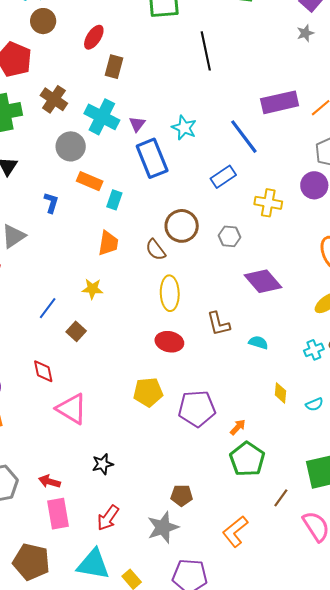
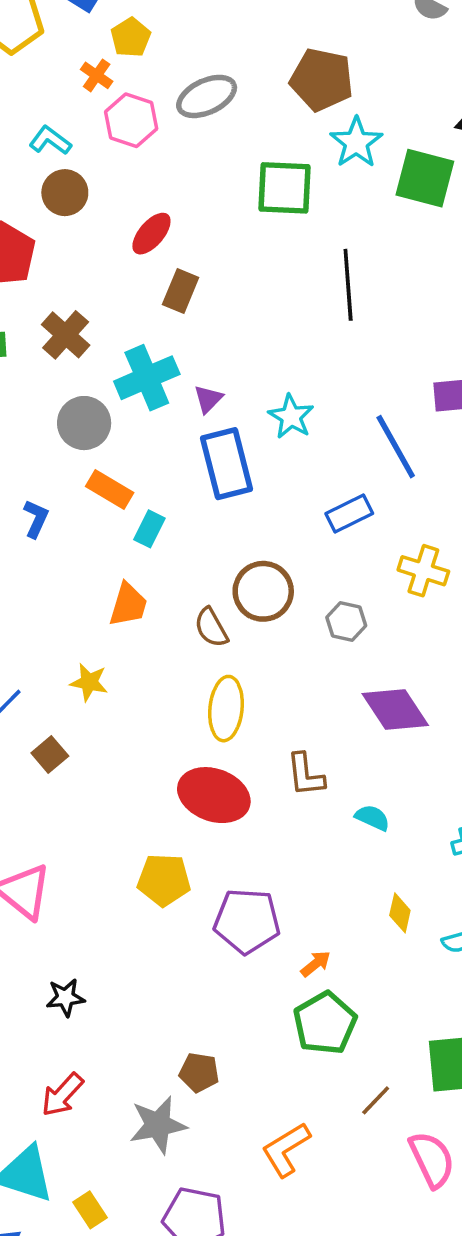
cyan cross: (102, 117) -> (147, 378), turned 32
red ellipse: (169, 342) -> (214, 795), size x1.4

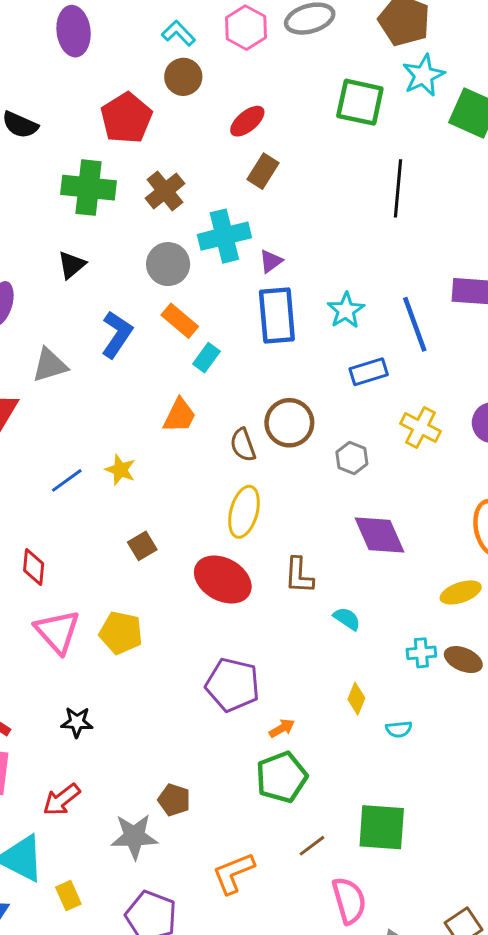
cyan star: (291, 417) -> (346, 310), moved
blue L-shape: (36, 519) -> (117, 334), size x1.5
yellow star: (89, 682) -> (120, 470), moved
brown square: (50, 754) -> (142, 546), moved
yellow pentagon: (164, 880) -> (121, 633), moved

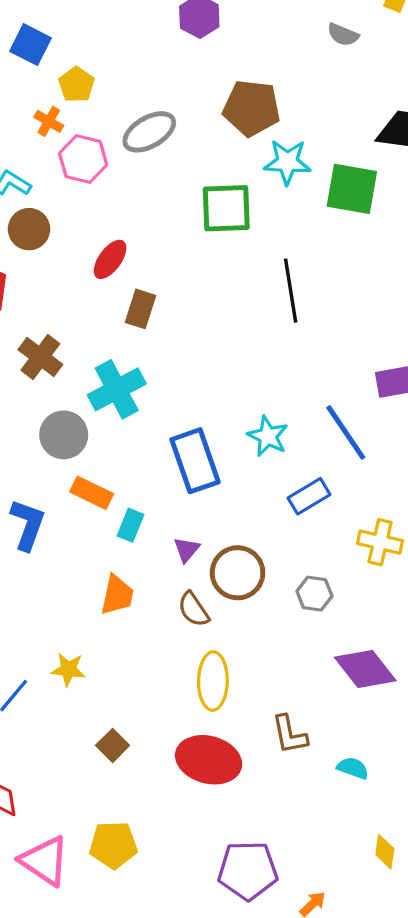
cyan star: (424, 75) -> (287, 162), turned -30
purple triangle: (271, 261) -> (187, 550), moved

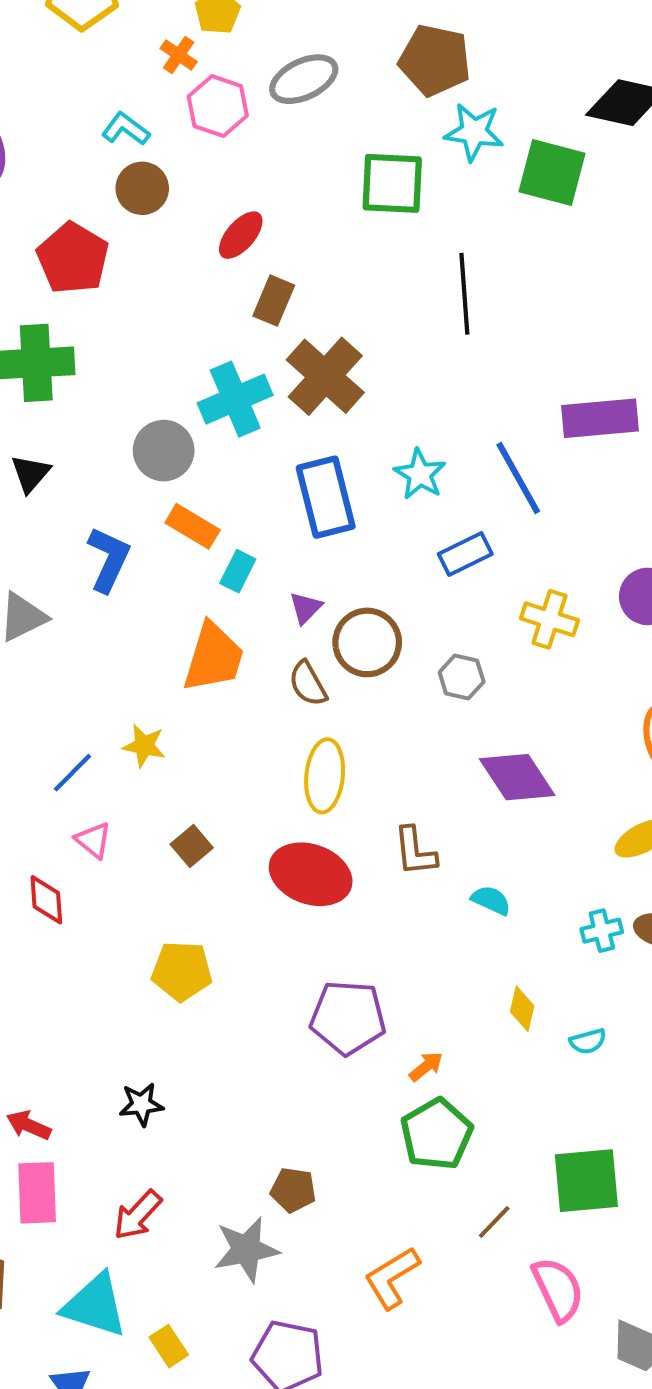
brown cross: (40, 357) -> (325, 376), moved, size x1.4
orange trapezoid: (117, 595) -> (214, 657), size x1.4
pink triangle: (45, 861) -> (93, 840), moved, size x0.6

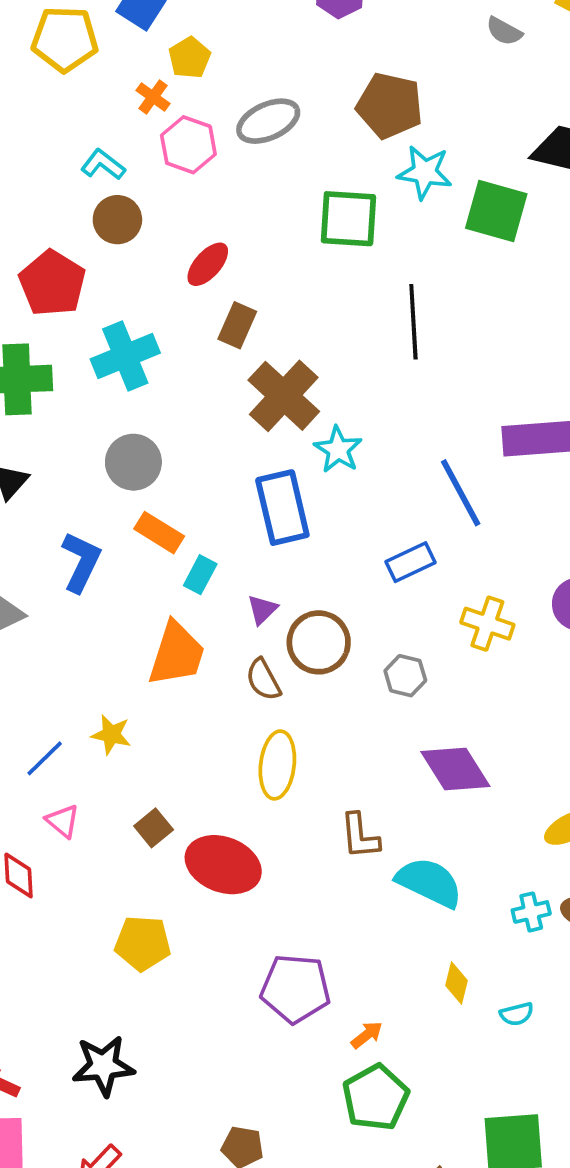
cyan cross: (235, 399) -> (125, 356), moved
cyan star: (420, 474) -> (338, 450), moved
red ellipse: (311, 874) -> (223, 865), moved
cyan semicircle: (491, 900) -> (429, 882), size x1.8
black star: (141, 1104) -> (103, 1066), size x1.5

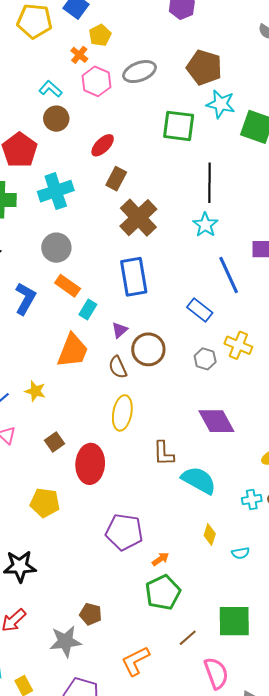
cyan star: (338, 450) -> (205, 225), moved
blue rectangle: (411, 562) -> (200, 310), turned 60
gray hexagon: (405, 676) -> (205, 359), moved
red ellipse: (223, 865) -> (90, 464), turned 69

